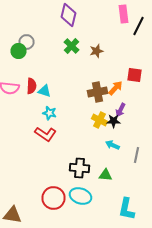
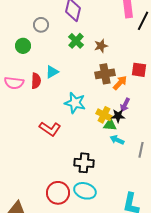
gray circle: (26, 42) -> (41, 25), moved
cyan triangle: (44, 91) -> (52, 72), moved, turned -48
brown cross: (98, 92) -> (105, 74), moved
cyan star: (50, 113) -> (75, 103), moved, size x1.5
green triangle: (106, 175) -> (110, 125), moved

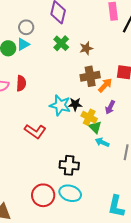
cyan triangle: (52, 72) -> (23, 44), moved
black star: (118, 116) -> (75, 104), moved
green triangle: (110, 125) -> (95, 127), turned 40

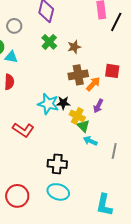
cyan triangle: (23, 44) -> (11, 57), moved, turned 40
red circle: (43, 195) -> (17, 196), moved

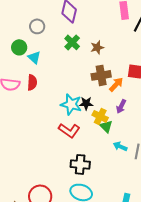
cyan triangle: (11, 57) -> (34, 57), turned 32
red L-shape: (23, 130) -> (69, 130), moved
cyan arrow: (90, 141) -> (120, 146), moved

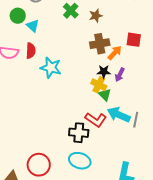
black star: (86, 103) -> (104, 72), moved
cyan star: (71, 104) -> (51, 68), moved
red L-shape: (69, 130) -> (96, 120), moved
cyan arrow: (120, 146) -> (119, 115), size x1.6

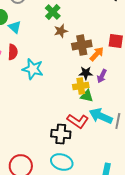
brown star: (96, 16) -> (61, 31), moved
yellow cross: (99, 85) -> (81, 86), turned -35
green triangle: (105, 95) -> (87, 96), turned -32

